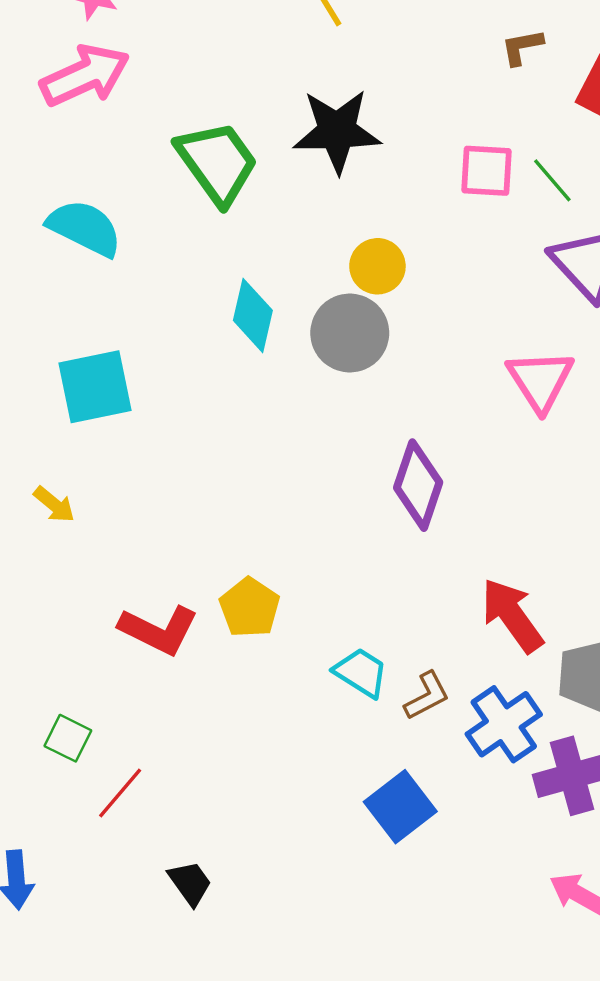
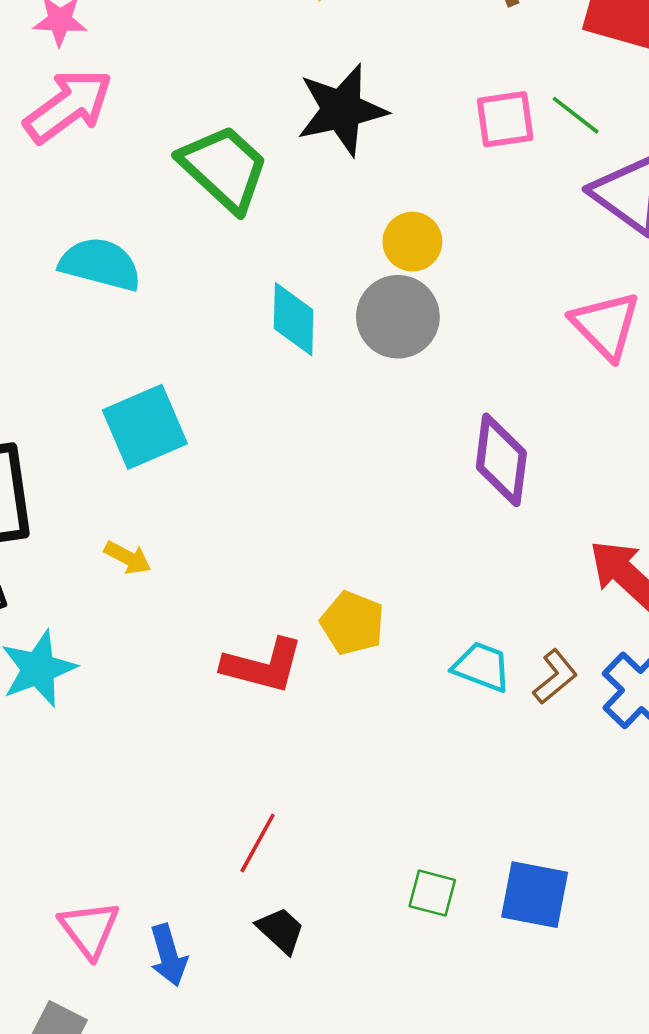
green square: (68, 738) -> (432, 893), moved
blue square: (400, 807) -> (535, 895), moved, turned -30
black trapezoid: (190, 883) -> (281, 930), moved

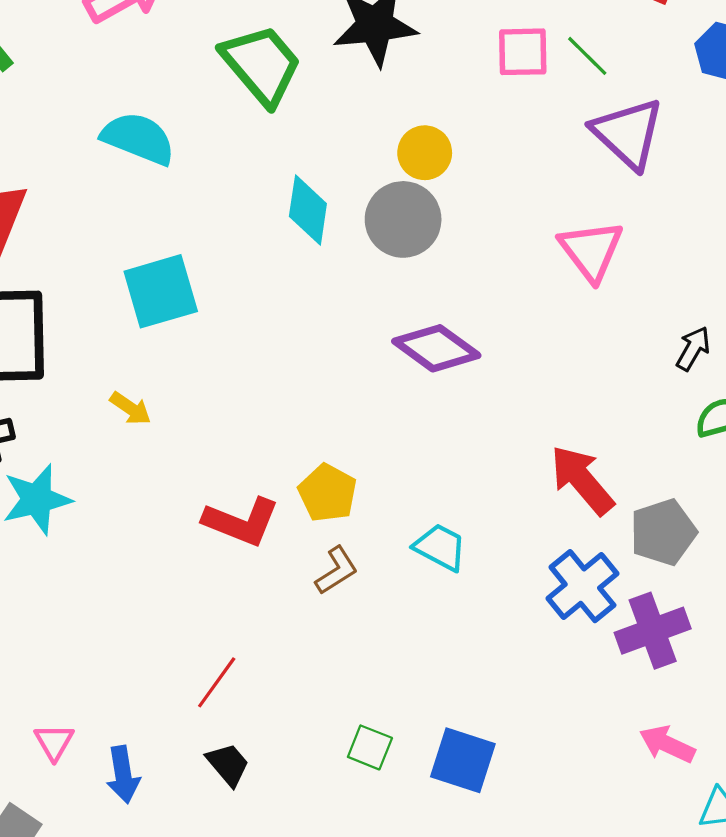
purple diamond: (501, 460) -> (436, 348), moved, turned -68
brown L-shape: (555, 677) -> (337, 571), moved
pink triangle: (89, 929) -> (54, 742), size x0.7

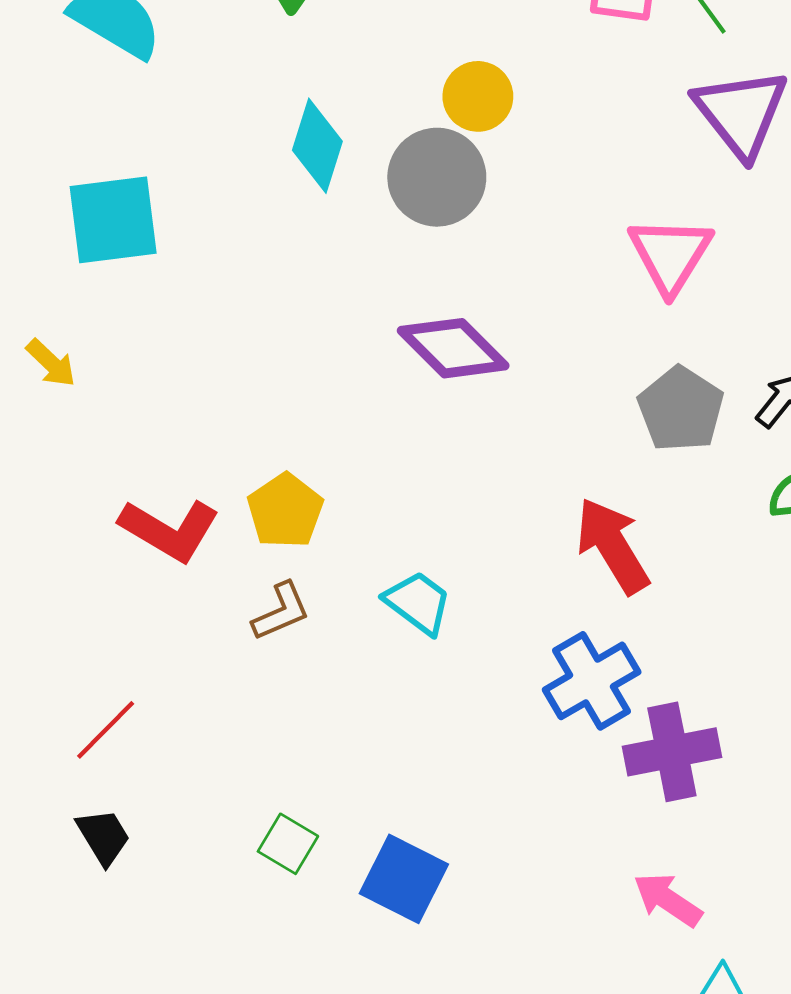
gray pentagon: (663, 532) -> (681, 409), moved, turned -30

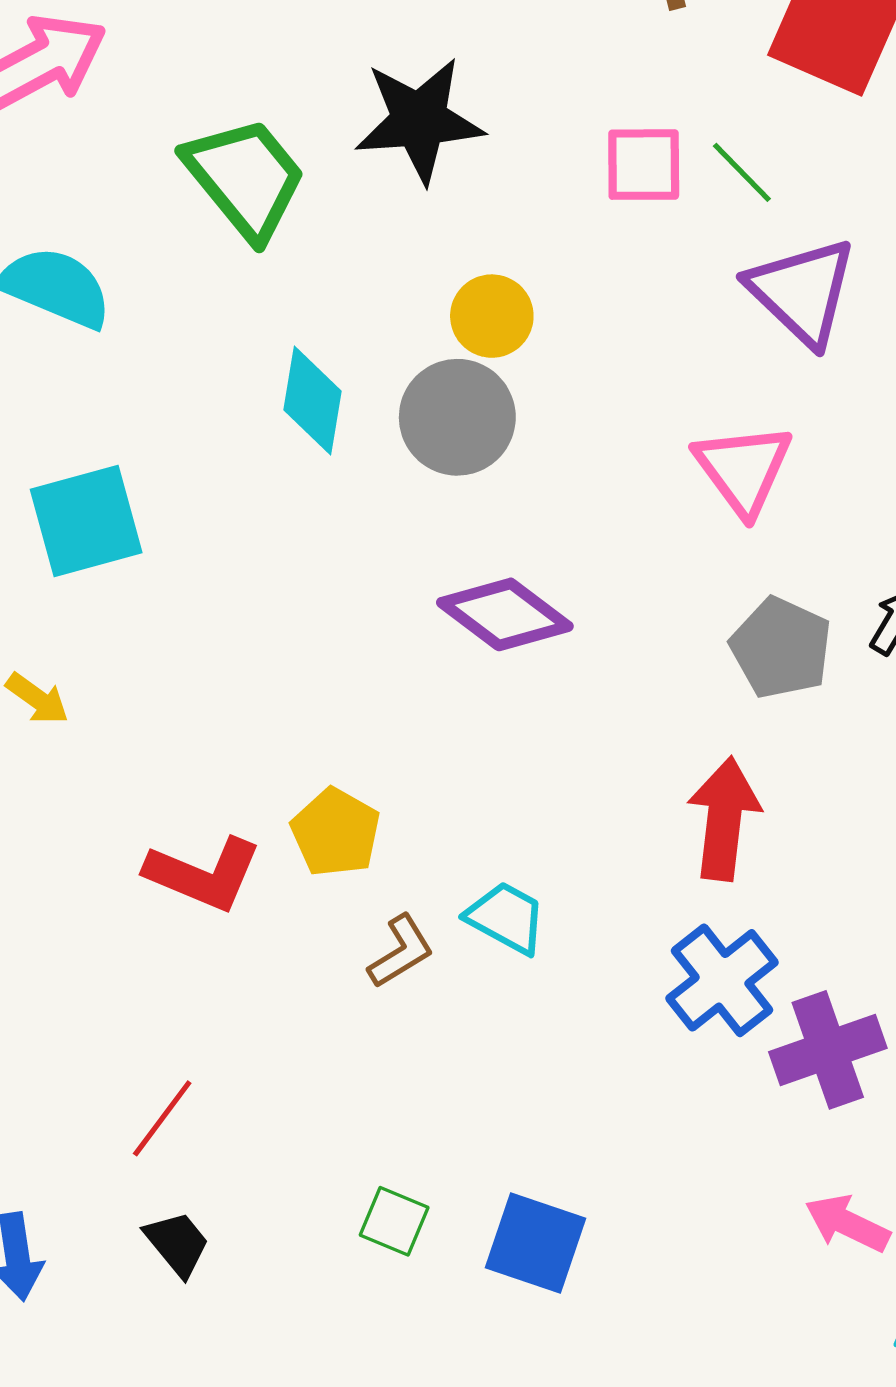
red arrow: (613, 546) -> (724, 819), turned 46
brown L-shape: (281, 611) -> (401, 951), moved

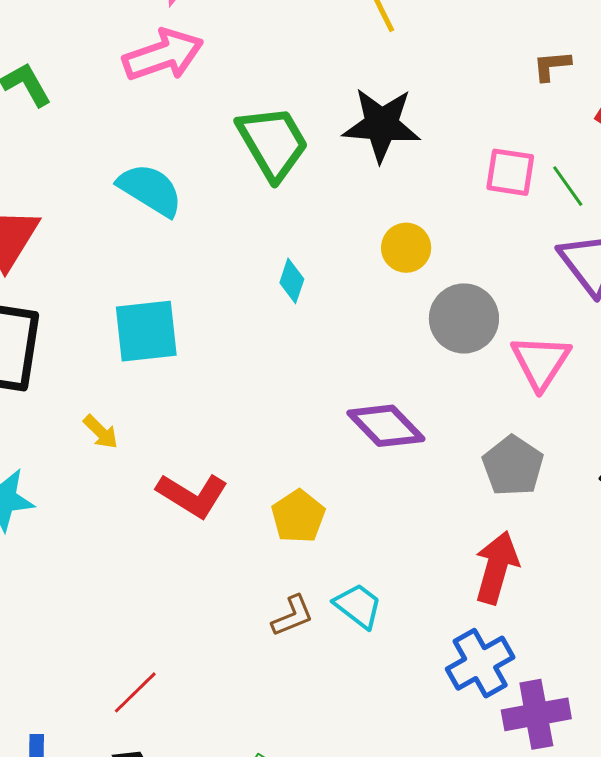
cyan diamond: (313, 400) -> (292, 281), size x0.7
gray circle: (457, 417) -> (464, 318), moved
gray pentagon: (781, 648) -> (513, 466), moved
yellow pentagon: (336, 832) -> (298, 516), moved
red L-shape: (203, 874) -> (192, 495), moved

